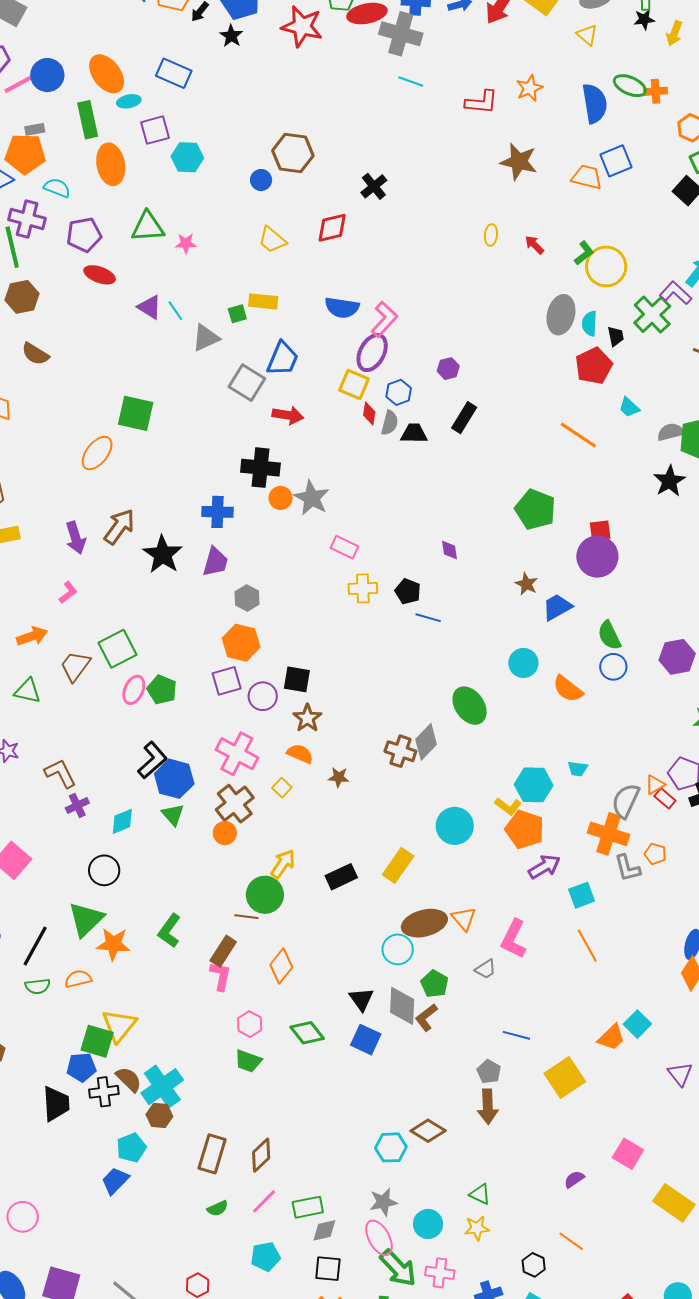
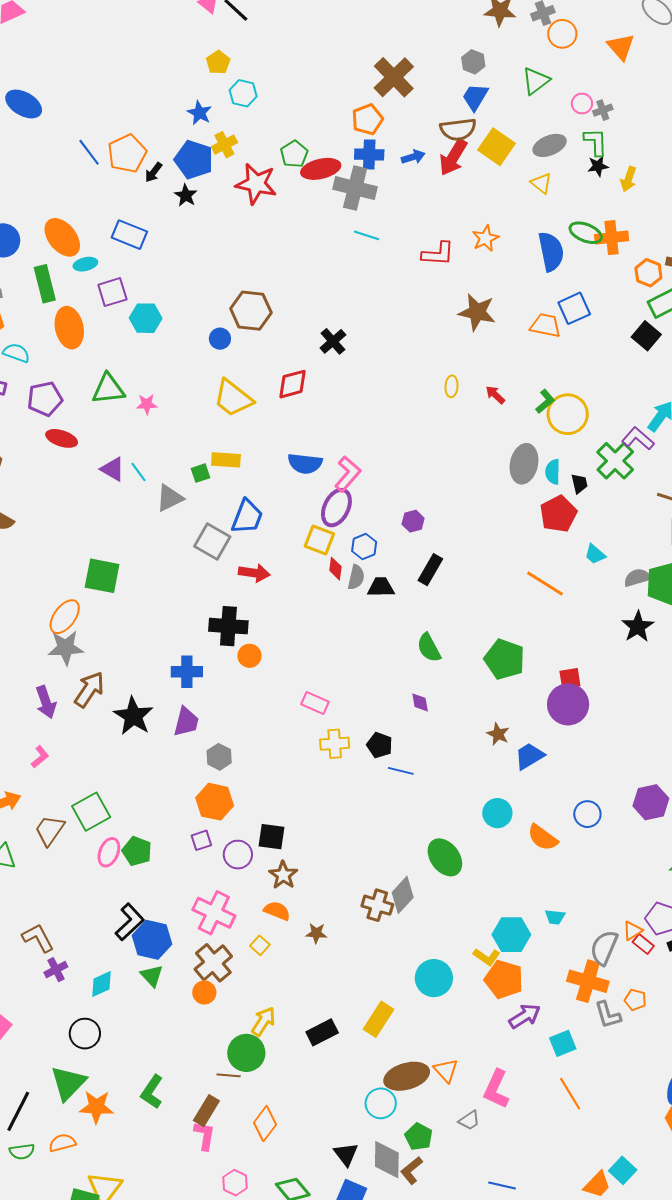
orange cross: (656, 91) -> (612, 238), size x1.4
yellow trapezoid: (272, 240) -> (233, 398), size x1.4
gray star: (312, 498) -> (66, 648), moved, turned -30
green semicircle: (609, 635) -> (429, 648), moved
purple square: (227, 681) -> (201, 840), size x0.7

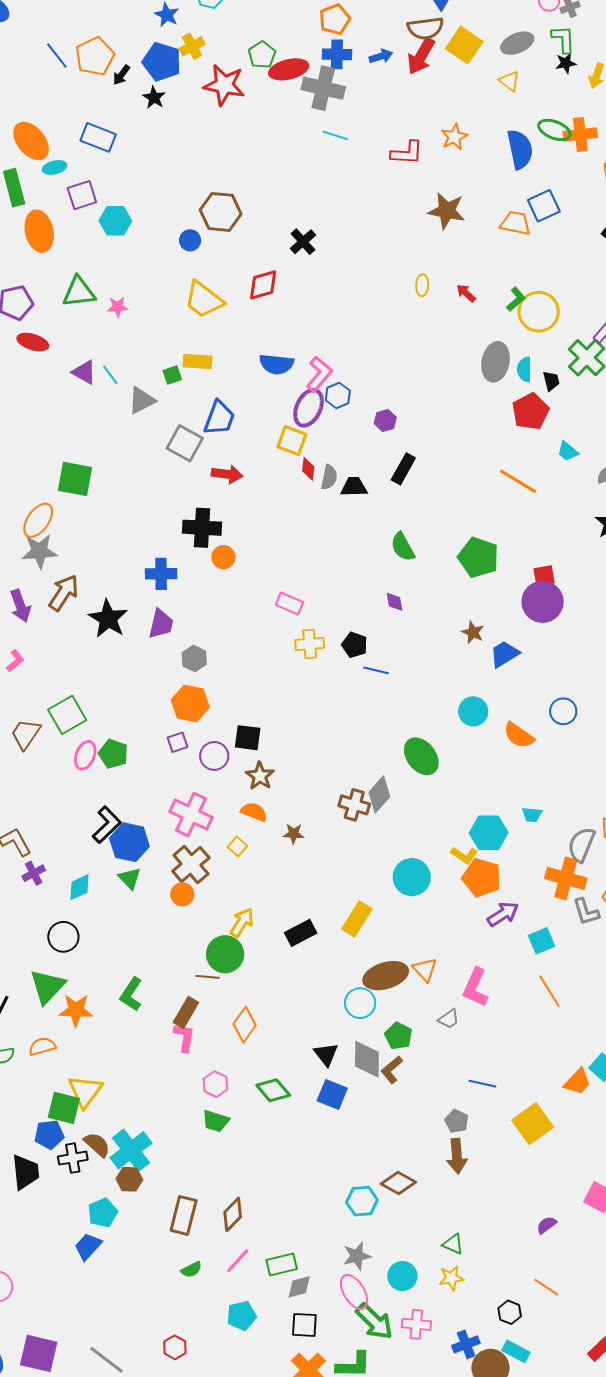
blue hexagon: (364, 547) -> (338, 395), moved

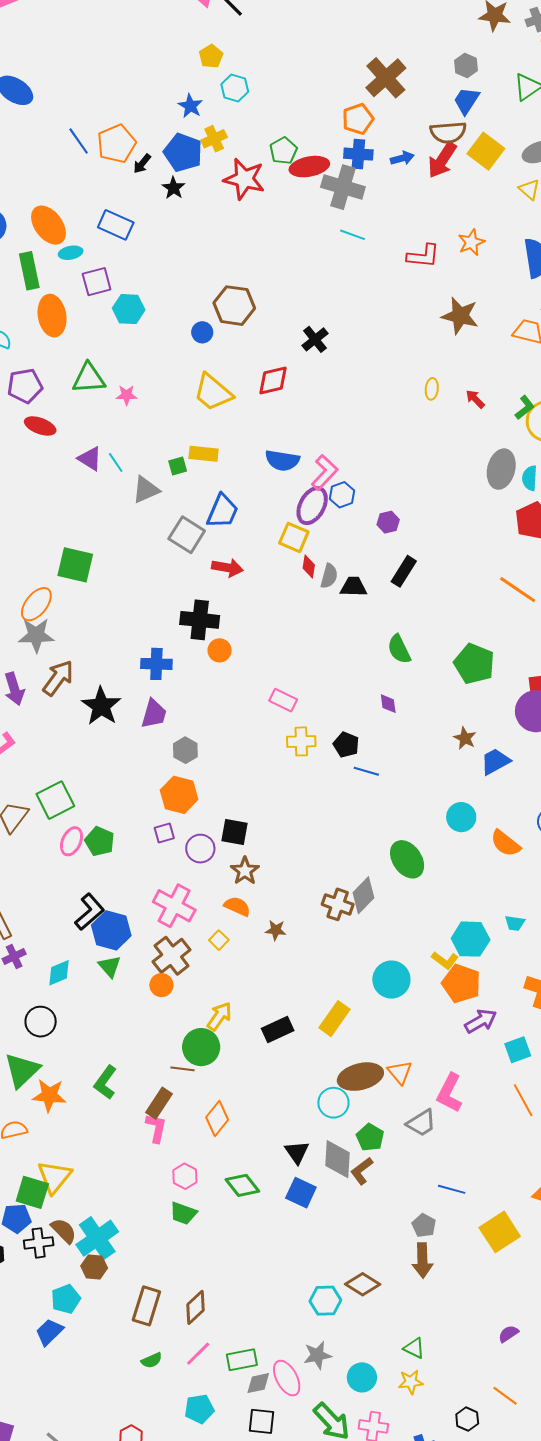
gray trapezoid: (449, 1019) -> (421, 1123), size x1.4
pink ellipse: (354, 1292) -> (287, 1378), moved

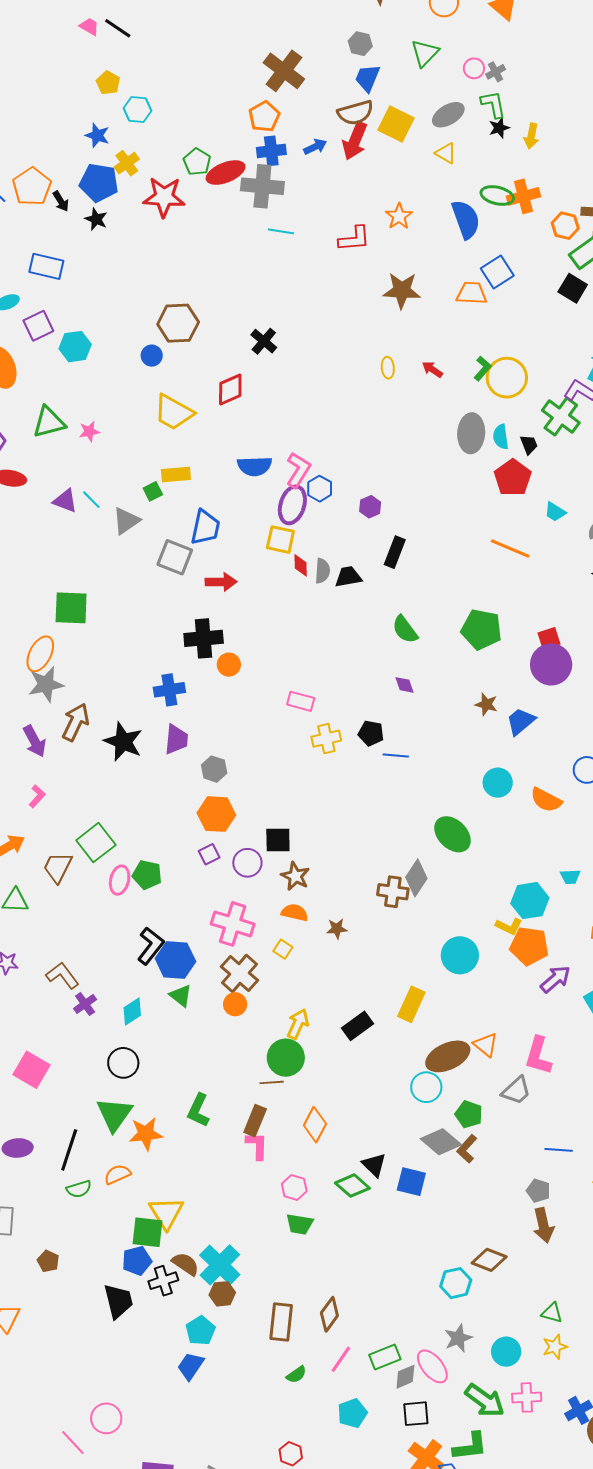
black arrow: (142, 164) -> (61, 201), turned -60
black triangle: (297, 1152) -> (374, 1165), moved
gray diamond: (337, 1159) -> (441, 1142), turned -42

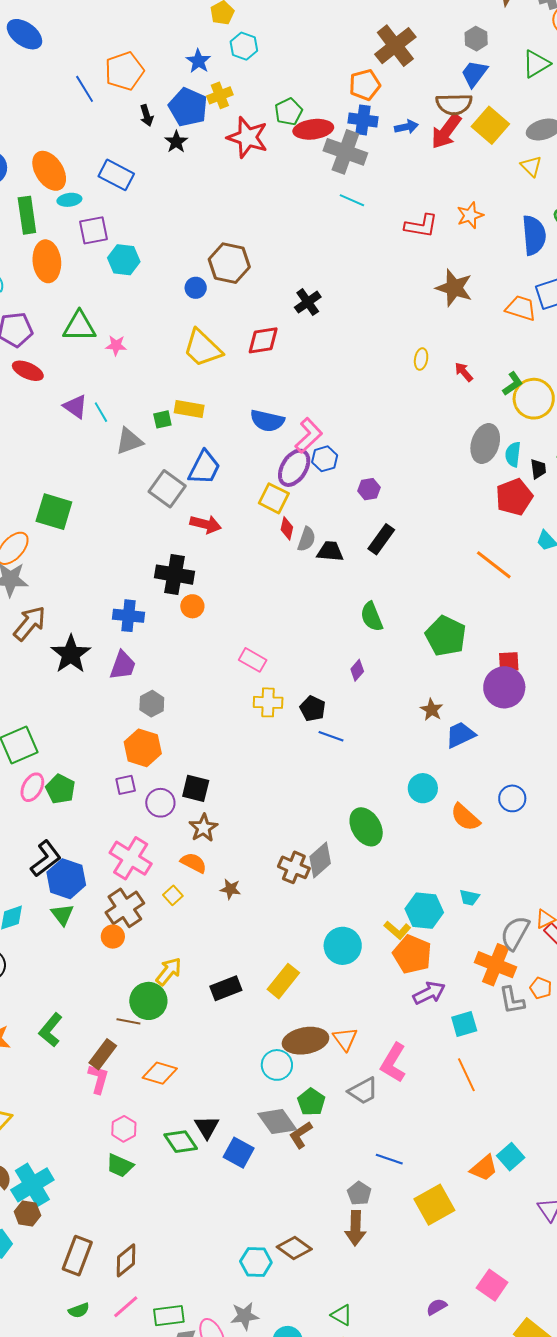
orange pentagon: (32, 187) -> (124, 71), moved
purple diamond: (404, 685) -> (357, 670), turned 45
orange diamond: (315, 1125) -> (160, 1073), turned 64

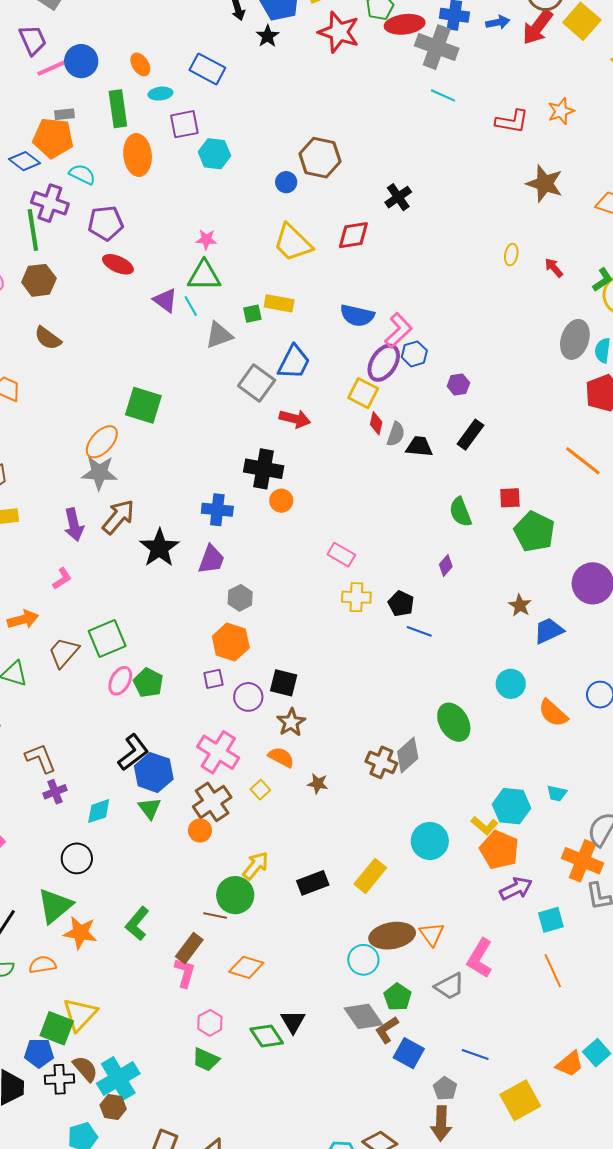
orange ellipse: (49, 171) -> (140, 64), size x0.6
green triangle: (79, 326) -> (204, 276), moved
red square: (509, 662) -> (510, 498), moved
blue square: (239, 1153) -> (409, 1053), moved

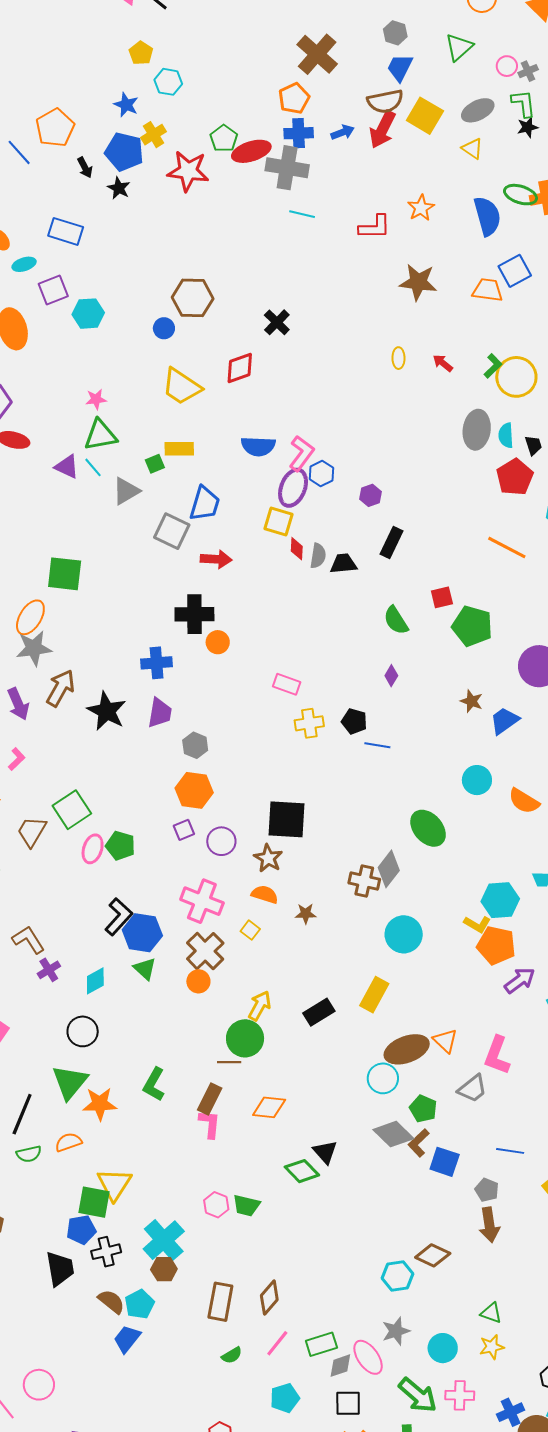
black square: (284, 683) -> (286, 819), moved, size x1.5
cyan circle: (430, 841) -> (404, 934), moved
pink hexagon: (210, 1023) -> (216, 1205), moved
brown semicircle: (85, 1069) -> (111, 1301), moved

